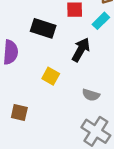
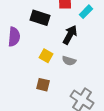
gray semicircle: (91, 95) -> (69, 61), moved
brown square: (19, 113) -> (43, 85), moved

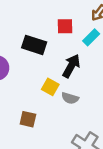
yellow square: (46, 56) -> (50, 87), moved
brown square: (43, 85) -> (28, 119), moved

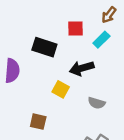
black arrow: (71, 66) -> (82, 68), turned -135
gray semicircle: (70, 98) -> (97, 103), moved

